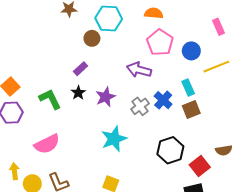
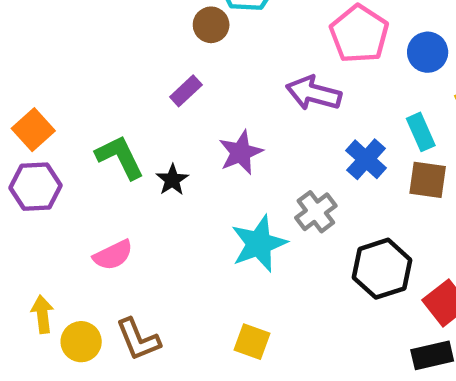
black star: (78, 93) -> (172, 180), moved
gray cross: (140, 106) -> (316, 212), moved
brown square: (191, 109) -> (428, 180), turned 30
pink semicircle: (47, 144) -> (113, 255), size x0.7

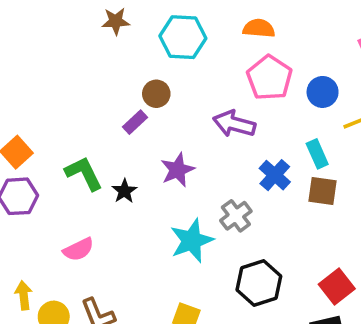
brown circle: (211, 25) -> (156, 94), moved
black hexagon: (382, 269) -> (259, 283), moved

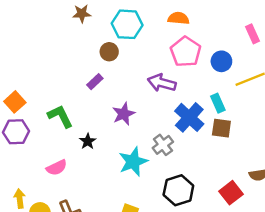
brown circle: (156, 94) -> (109, 52), moved
blue cross: (275, 175) -> (189, 117), size x1.4
black star: (124, 191) -> (88, 141), moved

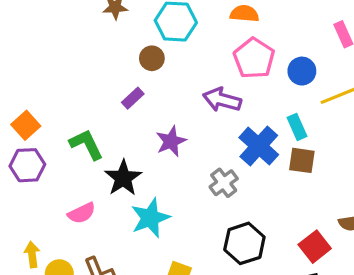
black star: (88, 141) -> (123, 178), size x1.6
cyan star: (133, 162) -> (150, 218), moved

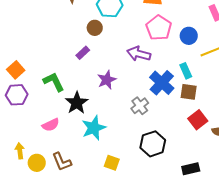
red square: (315, 247) -> (198, 120), moved

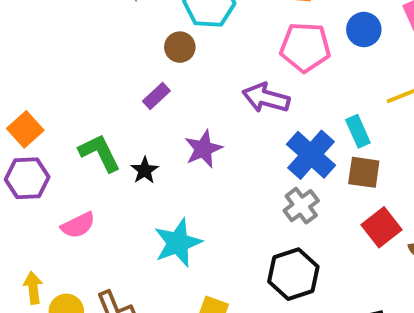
pink pentagon: (159, 28) -> (305, 47), turned -30
blue circle: (189, 36) -> (364, 29), moved
black star: (77, 103) -> (145, 170), moved, size x0.6
gray cross: (140, 106) -> (301, 206), moved
pink semicircle: (51, 125) -> (78, 225), moved

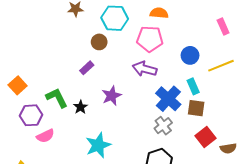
blue circle: (364, 29) -> (190, 55), moved
pink pentagon: (305, 47) -> (150, 39), moved
purple hexagon: (27, 178) -> (31, 115), moved

